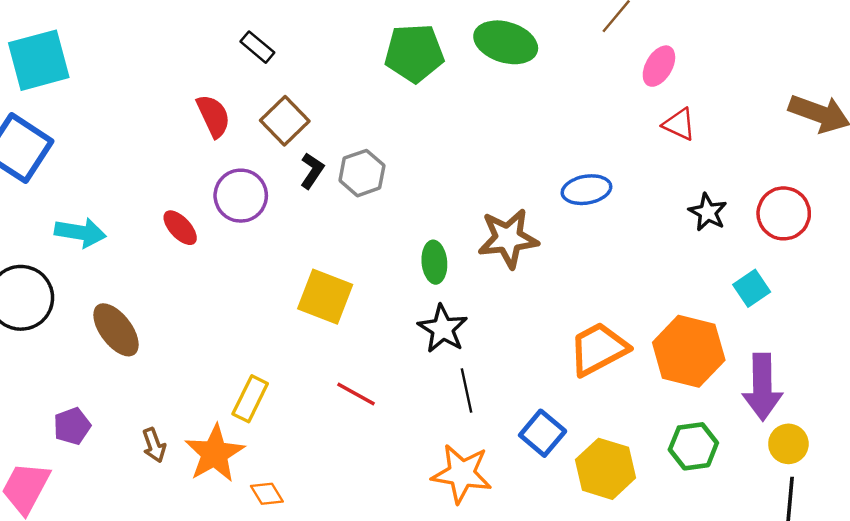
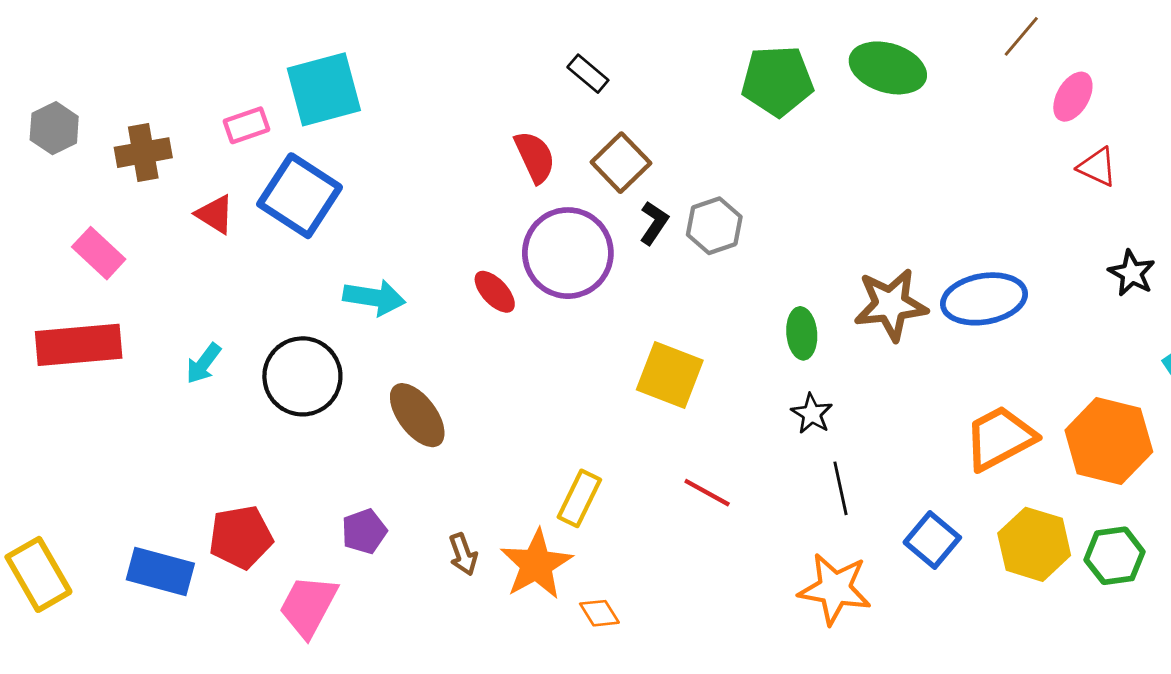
blue ellipse: (586, 190) -> (984, 299), moved, size x1.4
purple circle: (241, 196) -> (568, 253), size x1.4
black star: (443, 329) -> (812, 414), size x0.7
yellow hexagon: (605, 469) -> (1034, 544), moved

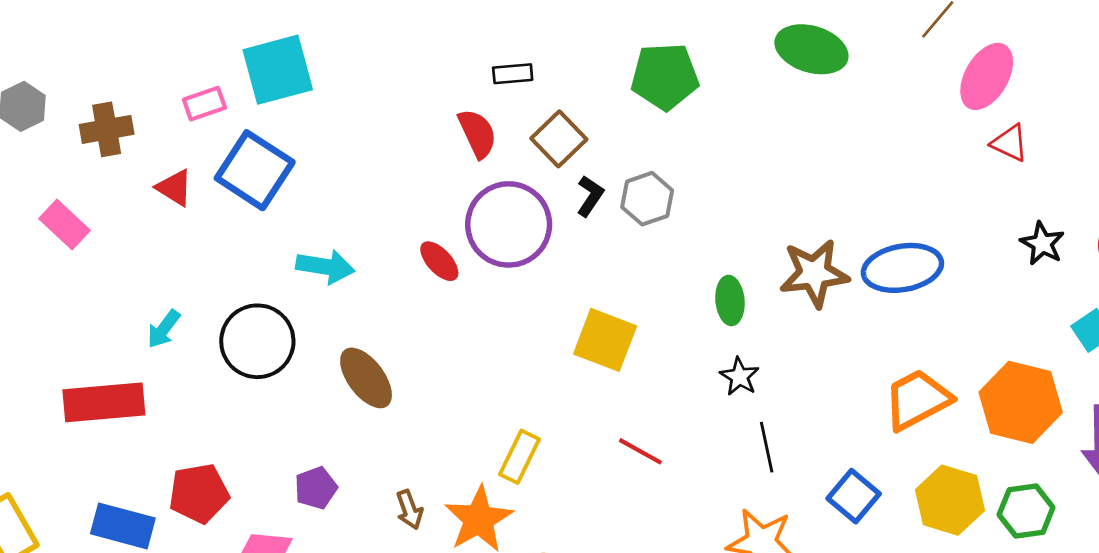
black rectangle: (588, 74) -> (513, 74), moved, turned -45
green pentagon: (777, 81) -> (665, 76), moved
pink ellipse: (1073, 97) -> (987, 76), size x1.4
red rectangle: (79, 345) -> (104, 402), moved

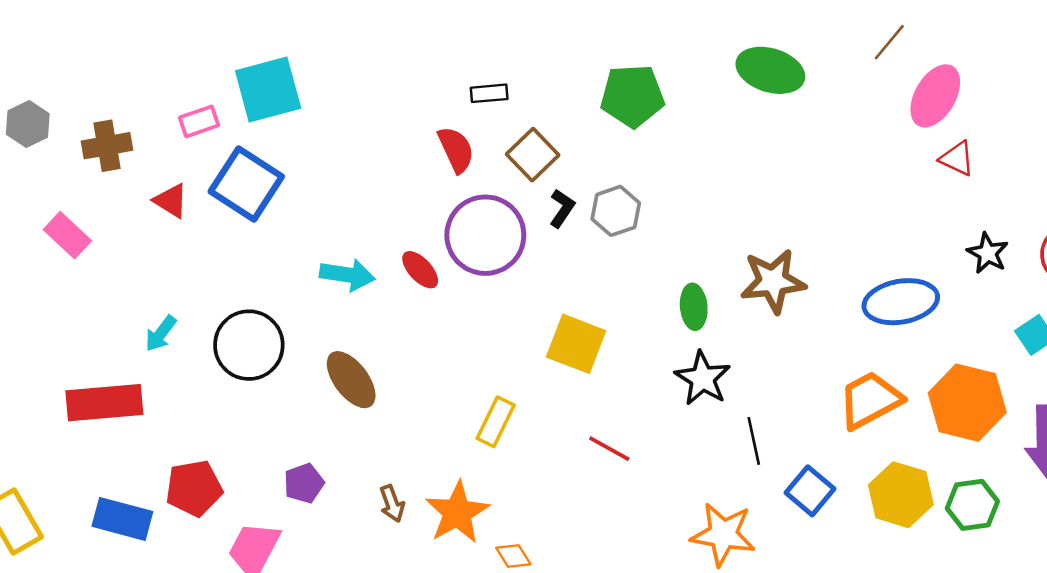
cyan arrow: (325, 267) -> (347, 275), moved
blue ellipse: (902, 268) -> (901, 302), moved
black star: (739, 377) -> (703, 378), size x1.5
black line: (767, 447) -> (754, 441), moved
yellow rectangle: (519, 457) -> (496, 422), moved

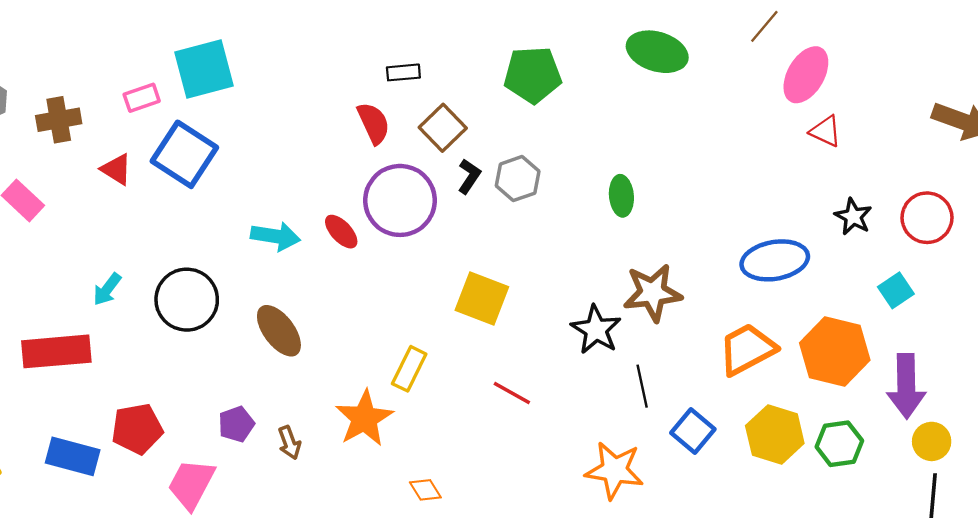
brown star: (773, 281) -> (653, 293), moved
green ellipse: (694, 307) -> (621, 196), moved
brown arrow: (392, 504) -> (289, 443), moved
orange star: (457, 513) -> (364, 418), moved

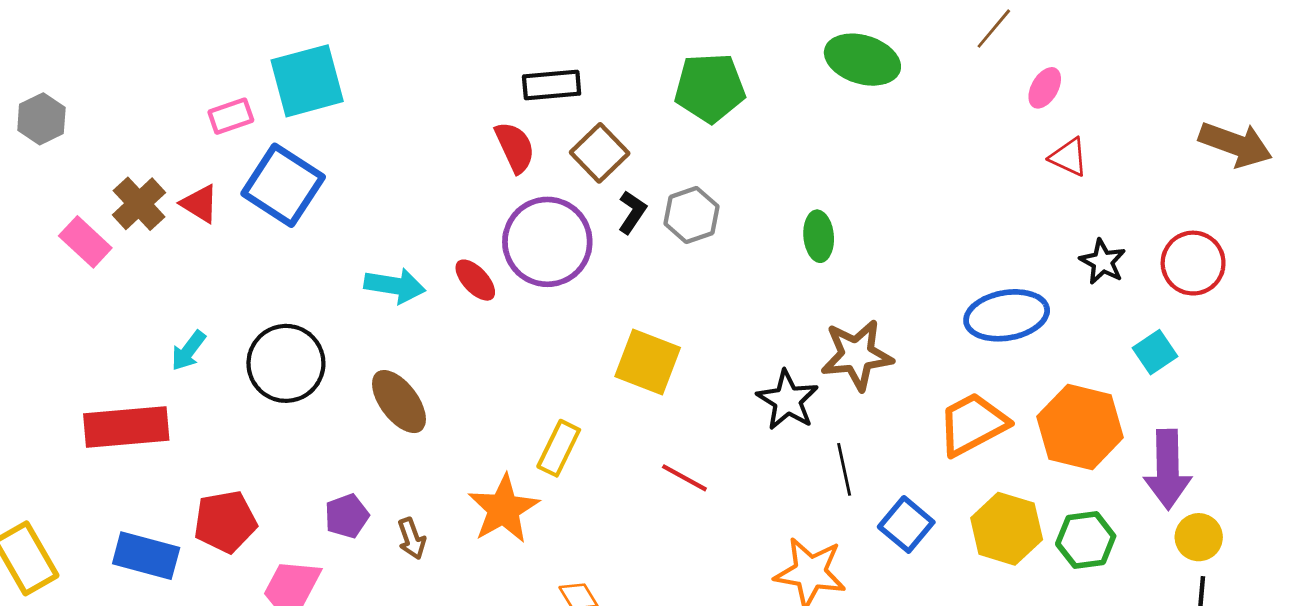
black rectangle: (403, 72) -> (552, 85), size x1.4
pink ellipse: (806, 75) -> (1045, 88), size x0.6
brown cross: (59, 120) -> (139, 204), moved, turned -33

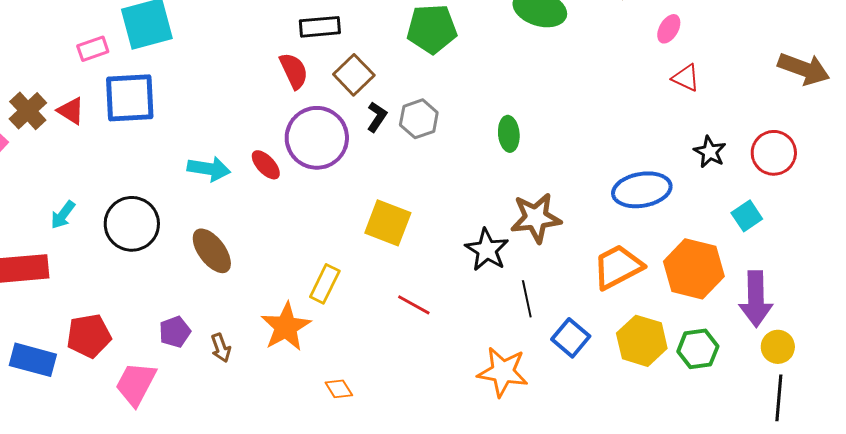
blue square: (283, 185) -> (130, 98), turned -36

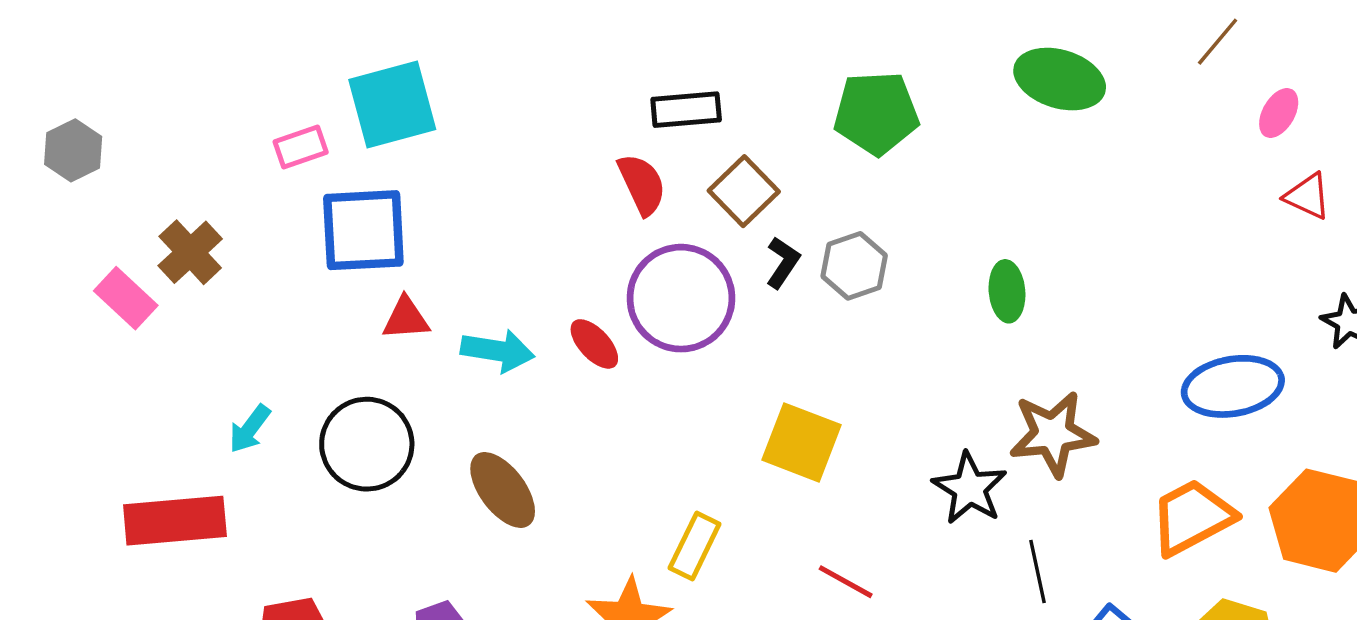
red triangle: (71, 111) -> (406, 318), moved, turned -36

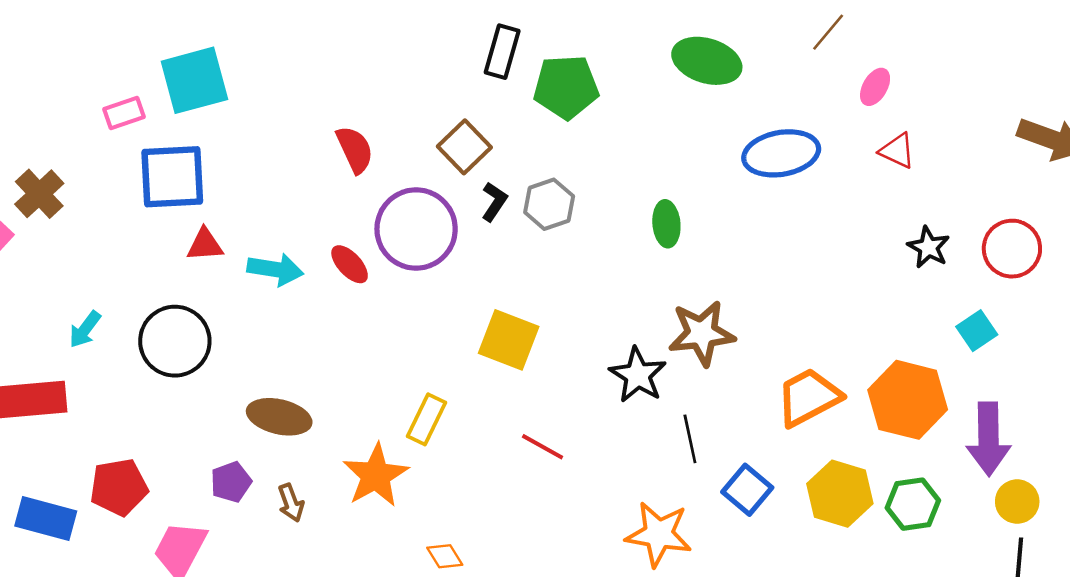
black rectangle: (686, 110) -> (502, 52), moved, turned -69
red semicircle: (642, 184) -> (355, 149), moved
blue ellipse: (1233, 386) -> (781, 153), moved
brown ellipse: (503, 490) -> (279, 417), moved, turned -40

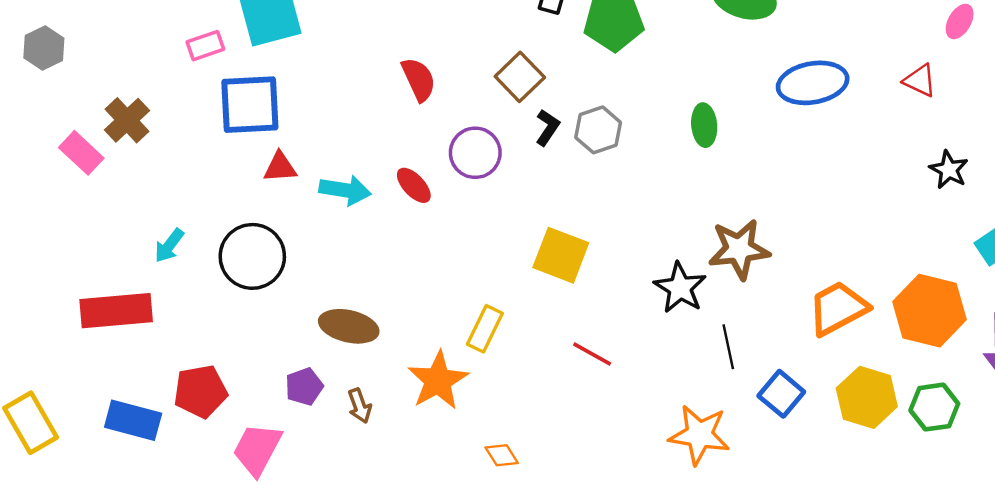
pink ellipse: (875, 87) -> (960, 21), moved
green ellipse: (666, 224) -> (704, 125), moved
purple circle: (416, 229) -> (475, 153), size x0.7

